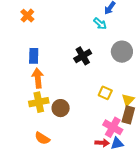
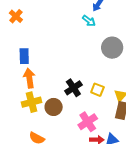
black cross: (83, 56) -> (73, 88), moved
pink cross: (113, 127) -> (88, 122), moved, turned 30

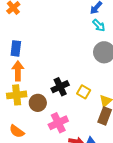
cyan arrow: (89, 21) -> (99, 25), moved
pink cross: (88, 122) -> (58, 123), moved

